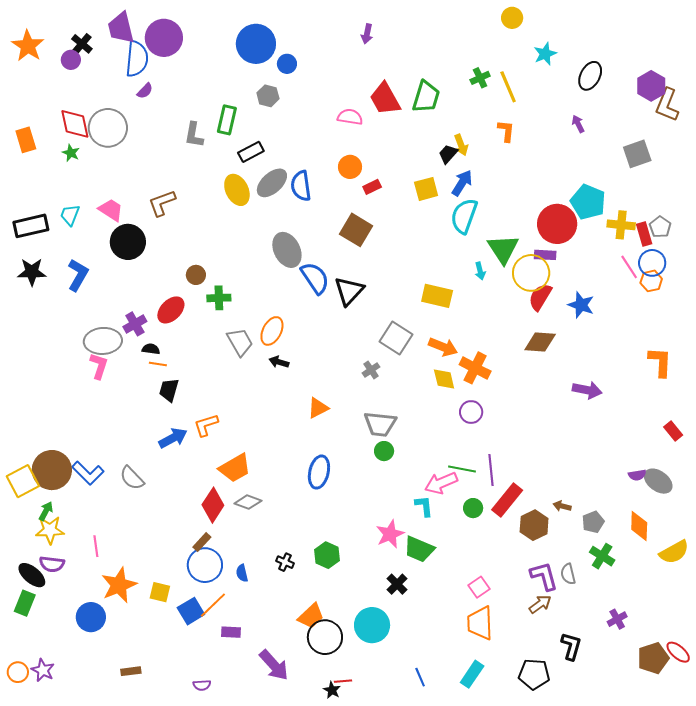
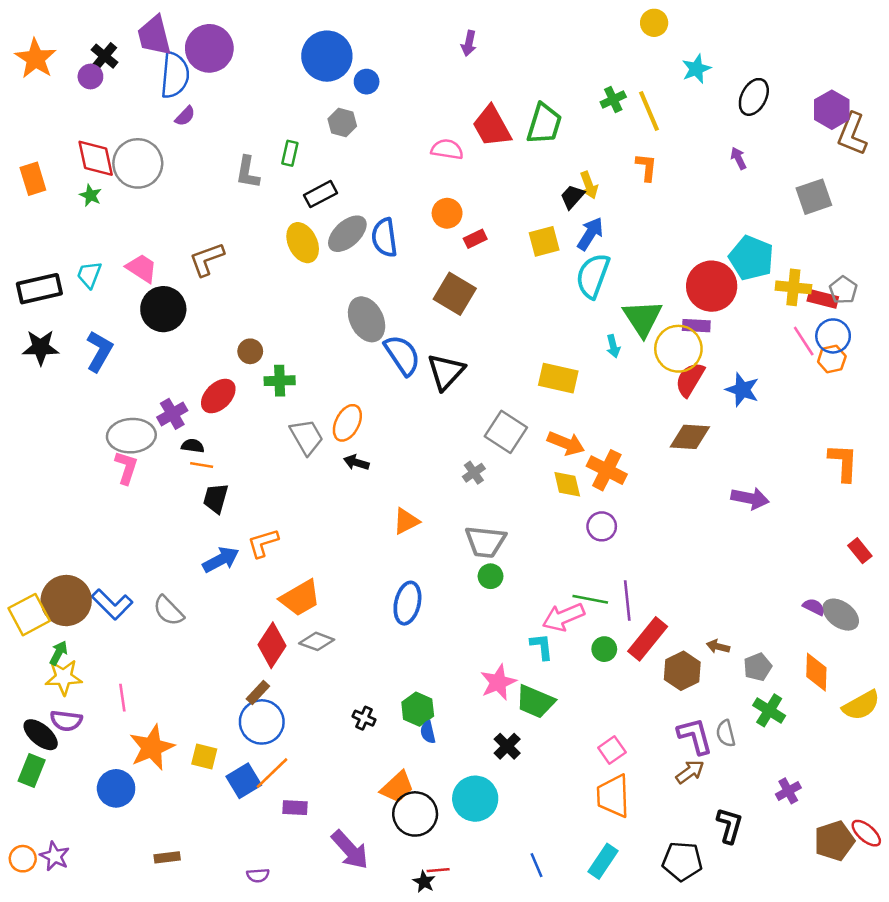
green rectangle: (227, 120) -> (290, 153), size x0.7
red rectangle: (644, 234) -> (823, 299), turned -60
purple semicircle: (637, 475) -> (814, 607), turned -144
blue semicircle: (242, 573) -> (428, 732), moved

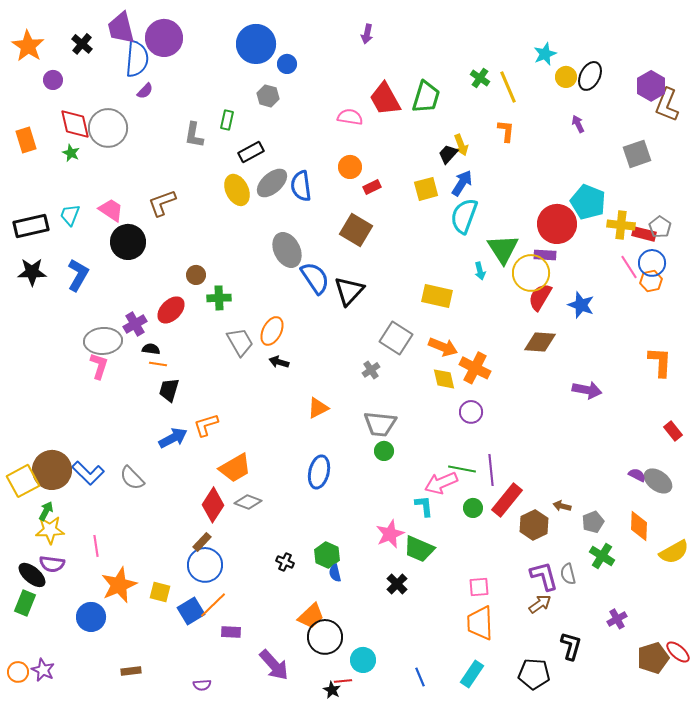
yellow circle: (654, 23) -> (566, 77), moved
purple circle: (90, 76) -> (53, 80), moved
green cross: (613, 99) -> (480, 78), turned -30
pink square: (612, 750) -> (479, 587), turned 30
cyan circle: (475, 799) -> (363, 660), moved, size x0.7

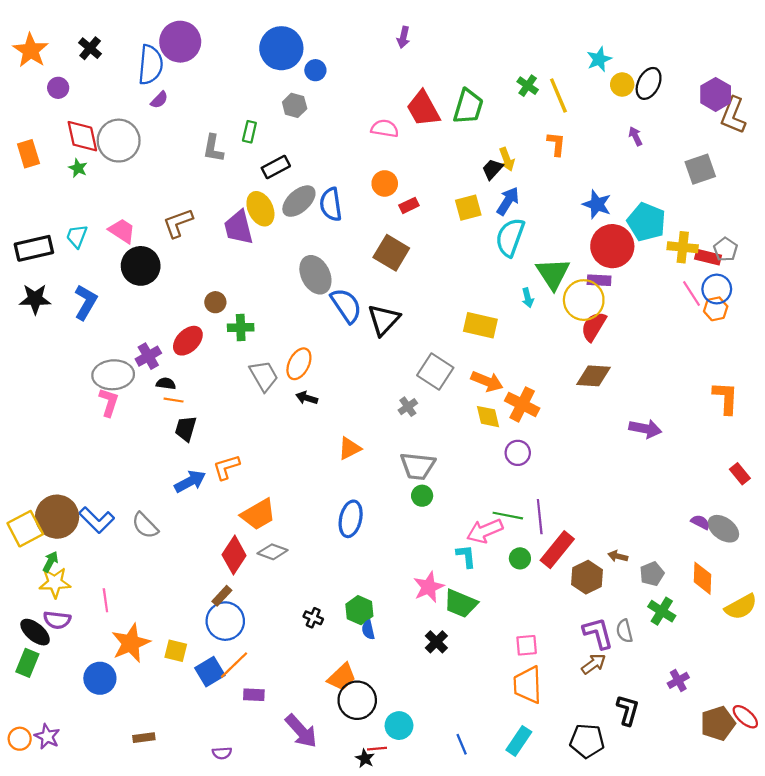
purple trapezoid: (121, 28) -> (238, 227), moved
blue star: (581, 305) -> (597, 204), moved

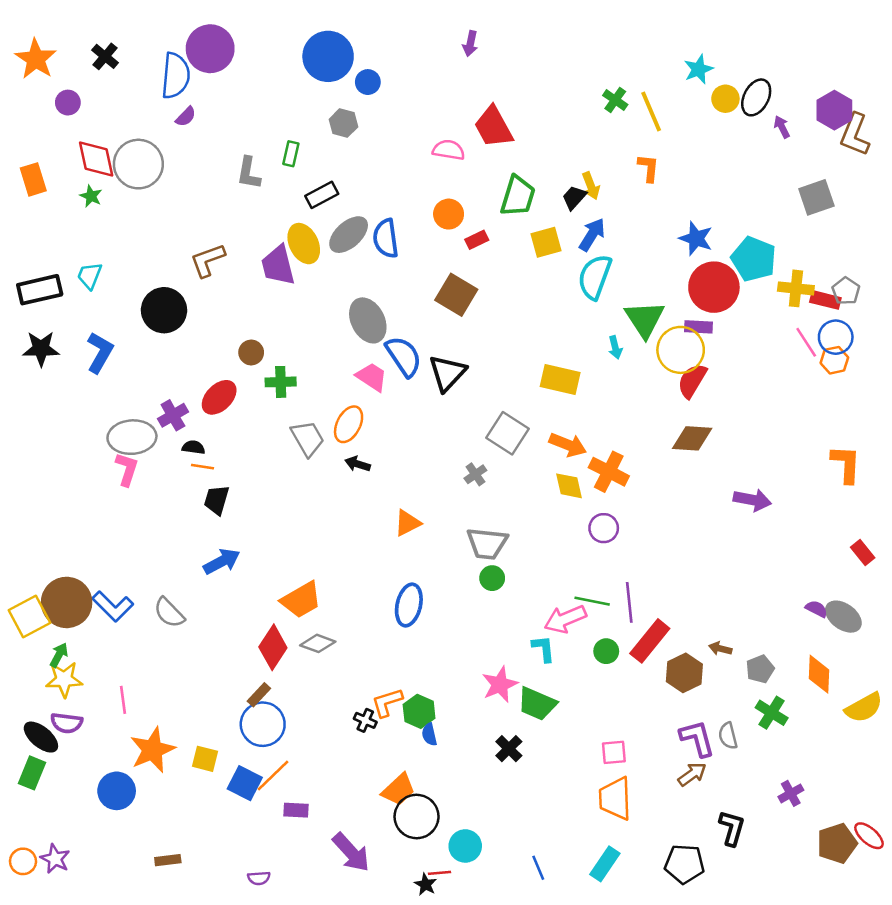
green trapezoid: (468, 107) -> (518, 196), moved
purple arrow: (635, 136) -> (782, 127), moved
pink trapezoid: (122, 231) -> (372, 377), moved
orange L-shape: (226, 467) -> (387, 702), moved
blue square: (210, 672) -> (245, 783), turned -32

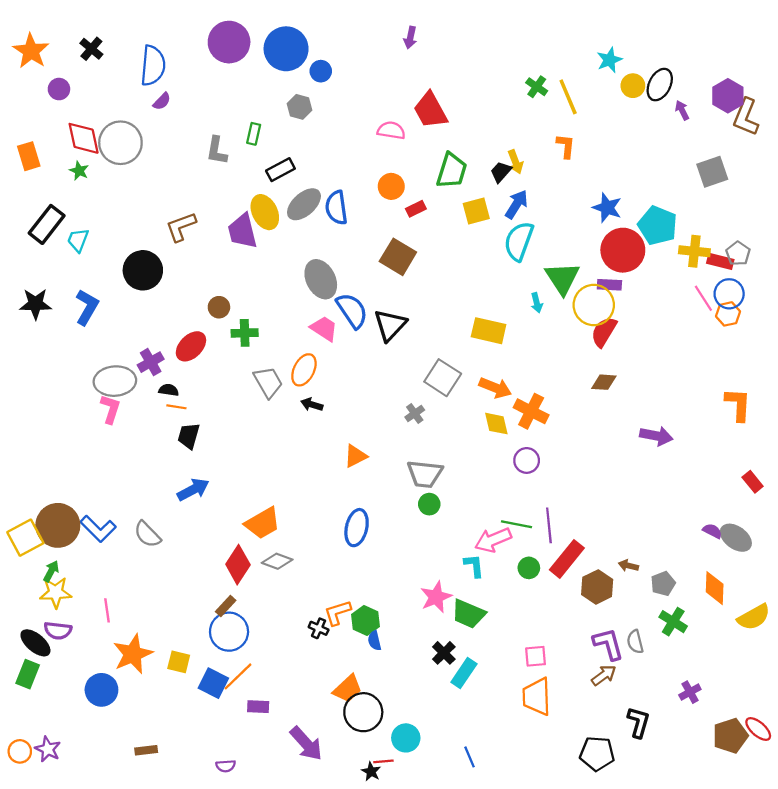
purple circle: (210, 49) -> (229, 42), moved
black rectangle: (40, 290) -> (47, 224), moved, turned -39
brown diamond: (692, 438) -> (604, 382), size x0.7
cyan rectangle: (605, 864) -> (464, 673), moved

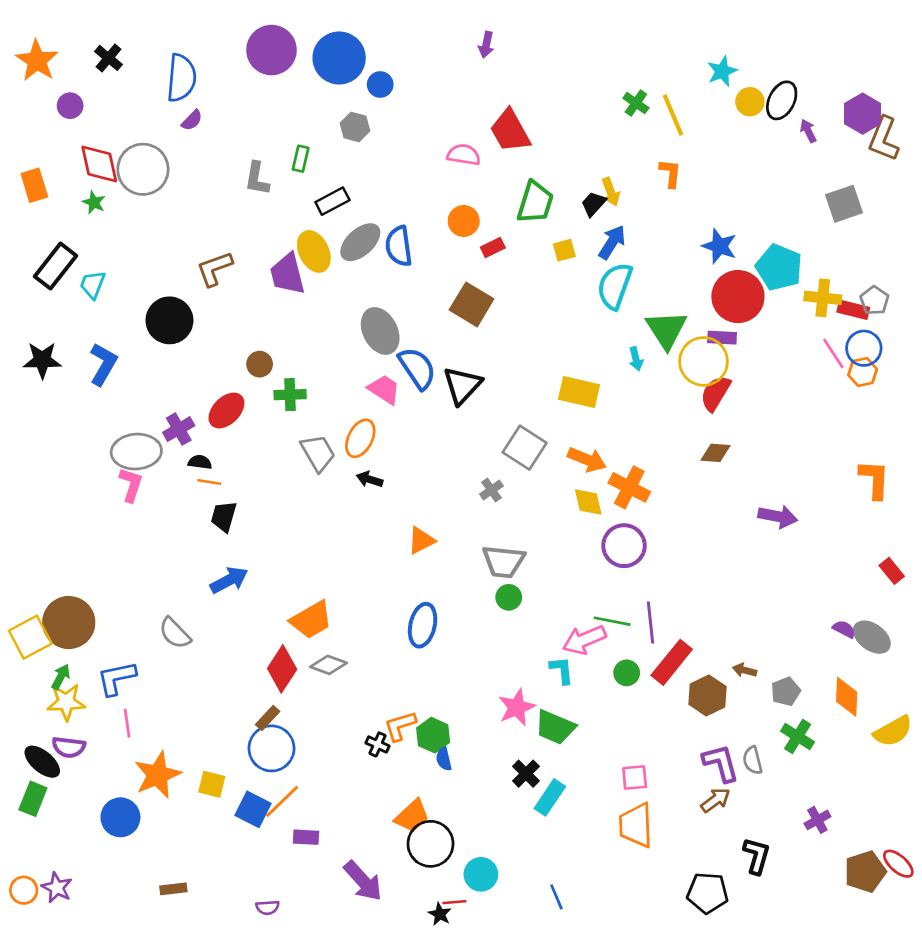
yellow square: (476, 211) -> (564, 250), size x0.7
purple circle: (527, 460) -> (624, 546), size x1.4
blue L-shape: (98, 529) -> (116, 678), moved, turned 123

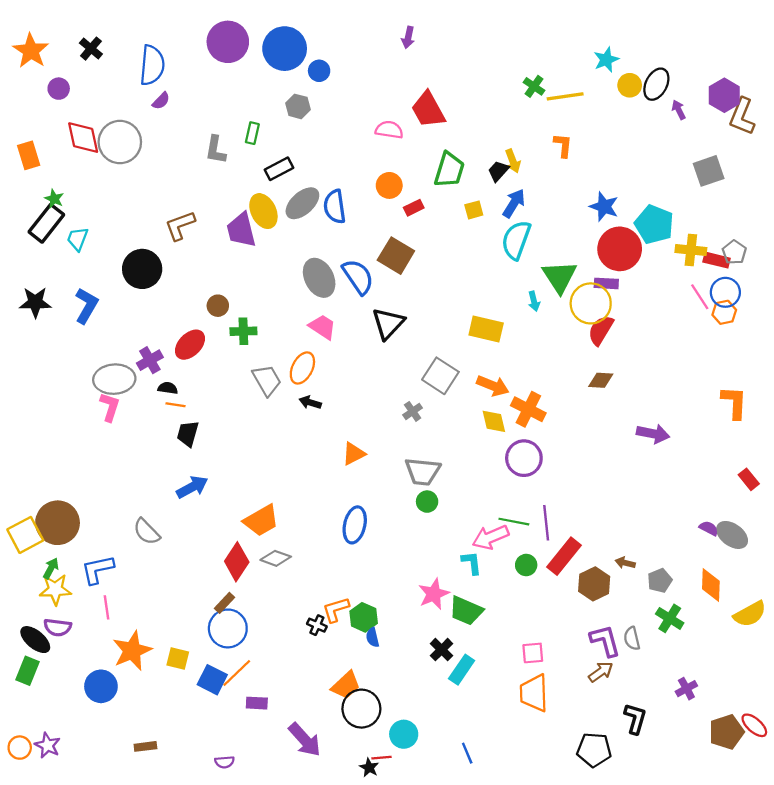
yellow line: (673, 115) -> (565, 96), turned -75
green star: (94, 202) -> (54, 199), moved
blue semicircle: (417, 368) -> (358, 277), moved

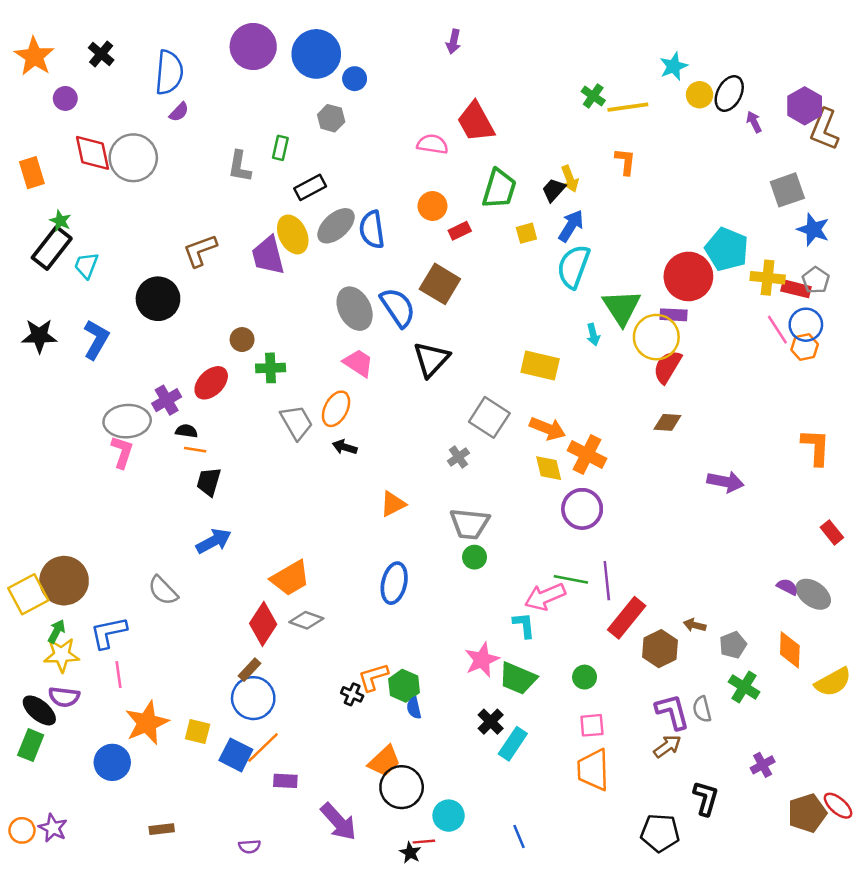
blue star: (604, 207) -> (813, 229), moved
green circle: (526, 565) -> (585, 677), moved

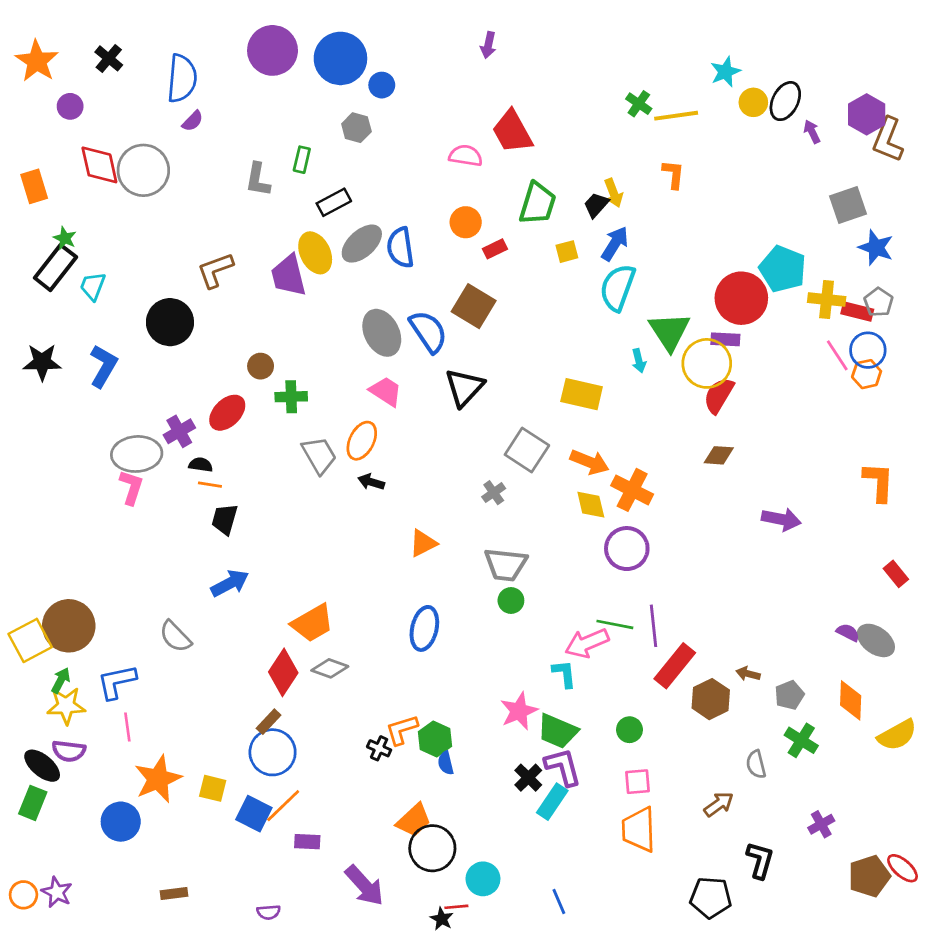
purple L-shape: (672, 712) -> (563, 767), moved

